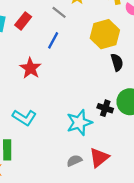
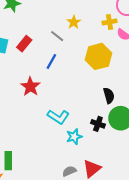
black semicircle: (117, 62) -> (109, 95), moved
cyan L-shape: (24, 117) -> (58, 117), moved
cyan star: (79, 123) -> (74, 137), size x0.7

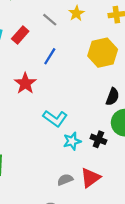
gray line: (57, 36) -> (50, 20), moved
black semicircle: (109, 95) -> (113, 97), turned 35
black cross: (98, 124) -> (98, 139), moved

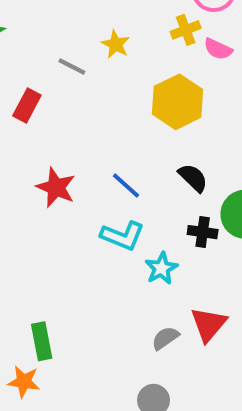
blue line: (50, 56) -> (126, 185), moved, turned -66
black semicircle: (113, 97) -> (193, 178), moved, turned -54
black cross: (98, 139) -> (203, 232), moved

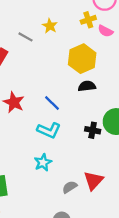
black semicircle: (193, 178) -> (87, 86), moved, turned -54
cyan star: (161, 268) -> (43, 162), moved

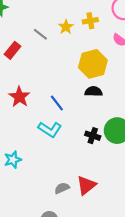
yellow cross: (88, 20) -> (90, 21), moved
cyan star: (43, 162) -> (13, 160), moved

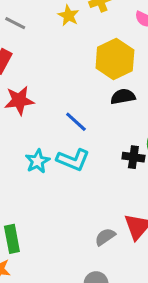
gray line: (40, 34) -> (15, 23), moved
red star: (19, 97) -> (19, 100), moved, turned -30
cyan star: (13, 160) -> (37, 161), moved

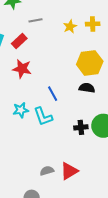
gray line: (15, 23) -> (36, 20), turned -56
black cross: (133, 157) -> (81, 127), turned -32
cyan L-shape: (73, 160) -> (43, 117), turned 30

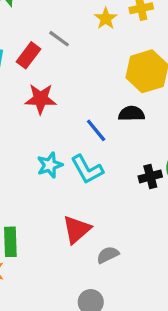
gray line: (36, 20) -> (59, 39), moved, turned 56
black semicircle: (87, 88) -> (131, 114), moved
red triangle: (69, 171) -> (77, 229), moved

